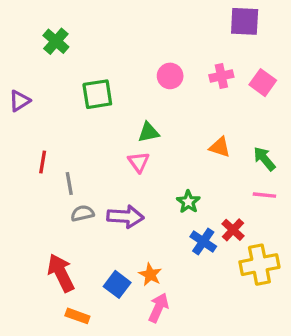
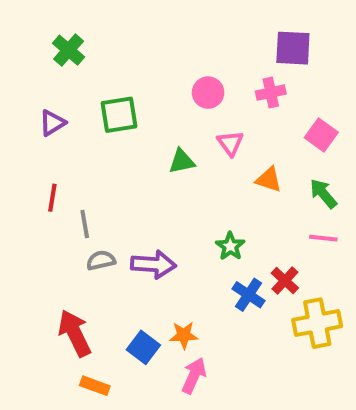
purple square: (245, 21) -> (293, 48), moved
pink square: (263, 83) -> (321, 135), moved
purple triangle: (20, 101) -> (52, 123), moved
pink triangle: (139, 162) -> (230, 143), moved
orange star: (150, 275) -> (184, 335), turned -30

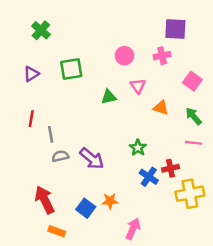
purple arrow: (153, 264) -> (92, 159), turned 35
red cross: (285, 281) -> (171, 168), turned 35
pink arrow: (194, 376) -> (133, 229), moved

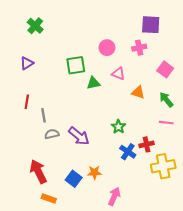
green square: (71, 69) -> (76, 65), moved
pink triangle: (138, 86) -> (118, 74), turned -32

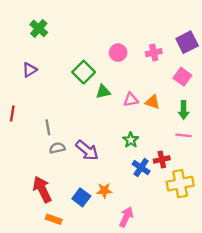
purple square: (151, 25) -> (187, 42), moved, turned -30
green square: (76, 65) -> (84, 72), turned -36
pink triangle: (118, 74) -> (131, 100), moved, turned -32
green arrow: (166, 100) -> (184, 110), turned -140
red line: (27, 102) -> (12, 113), moved

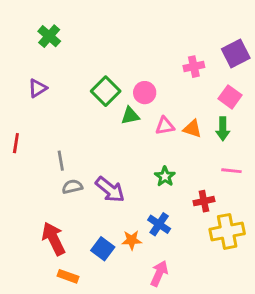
pink circle: (118, 53) -> (145, 93), moved
green arrow: (184, 110) -> (223, 129), moved
blue cross: (141, 168) -> (159, 224), moved

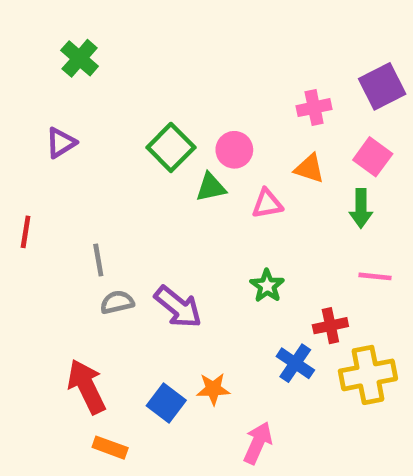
orange triangle: (192, 129) -> (309, 169), moved
blue cross: (159, 224) -> (295, 363), moved

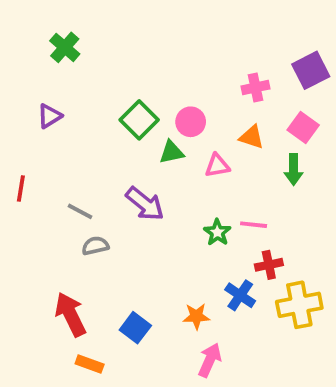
gray line: (98, 260) -> (80, 211), turned -52
pink line: (375, 276) -> (254, 225), moved
purple arrow: (178, 307) -> (145, 204), moved
orange star: (213, 389) -> (196, 316), moved

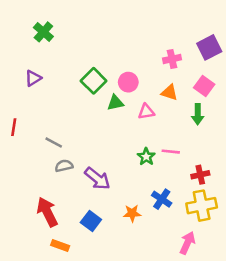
purple arrow: (145, 204) -> (97, 179), moved
red cross: (269, 265) -> (200, 175), moved
pink arrow: (210, 360) -> (187, 243), moved

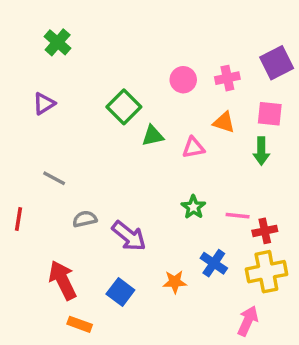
pink circle: (128, 82) -> (183, 80), moved
pink square: (204, 86) -> (270, 114), turned -30
red line: (14, 127) -> (18, 219), moved
gray line: (54, 143) -> (54, 178), moved
pink line: (171, 152) -> (238, 216), moved

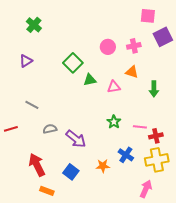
pink square: (270, 114) -> (148, 16), moved
red line: (18, 219) -> (11, 129), turned 64

